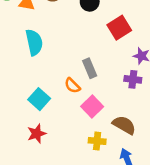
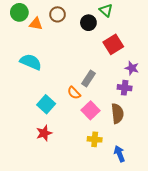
cyan semicircle: (34, 42) -> (31, 62), moved, turned -55
gray rectangle: (90, 68) -> (88, 78), turned 56
brown semicircle: (124, 125) -> (117, 114), moved, turned 54

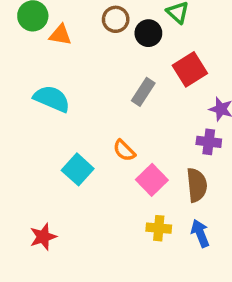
brown circle: (58, 14) -> (116, 19), moved
gray rectangle: (88, 78) -> (143, 92), moved
red star: (44, 133) -> (43, 237), moved
blue arrow: (119, 154) -> (200, 233), moved

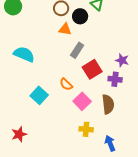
orange triangle: (60, 35) -> (65, 29), moved
red square: (190, 69) -> (92, 69), moved
blue arrow: (200, 233) -> (110, 143), moved

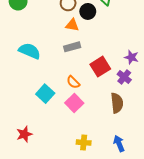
gray rectangle: (77, 50) -> (72, 47), moved, turned 42
purple cross: (115, 79) -> (124, 77), turned 32
pink square: (82, 101) -> (74, 103), moved
yellow cross: (86, 129) -> (84, 143), moved

